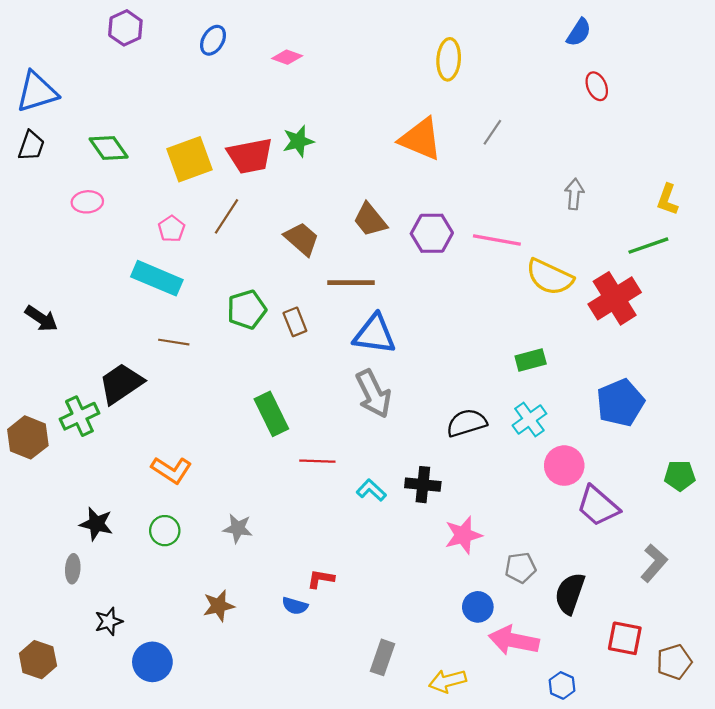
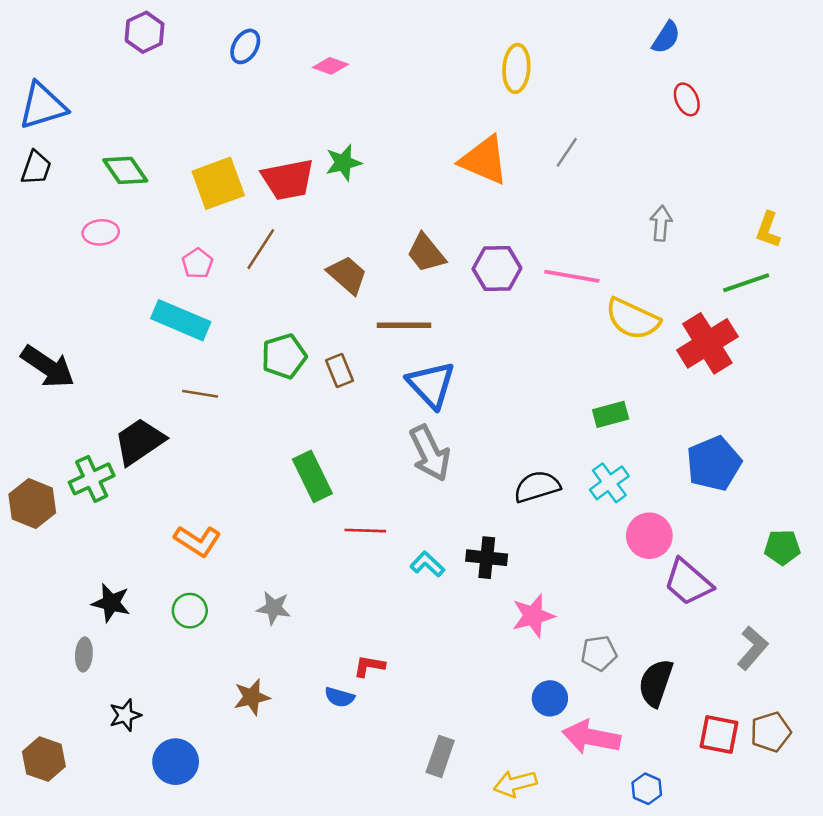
black arrow: (41, 319) -> (48, 367), size x1.4
blue triangle: (375, 334) -> (431, 385), turned 39
brown pentagon: (674, 662) -> (771, 732), moved

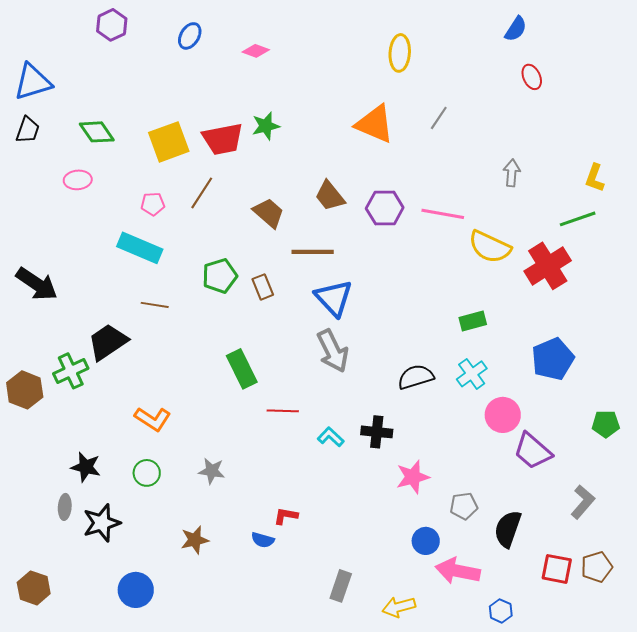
pink pentagon: (198, 263) -> (153, 204), turned 30
black star: (125, 715) -> (102, 523), moved, size x1.5

